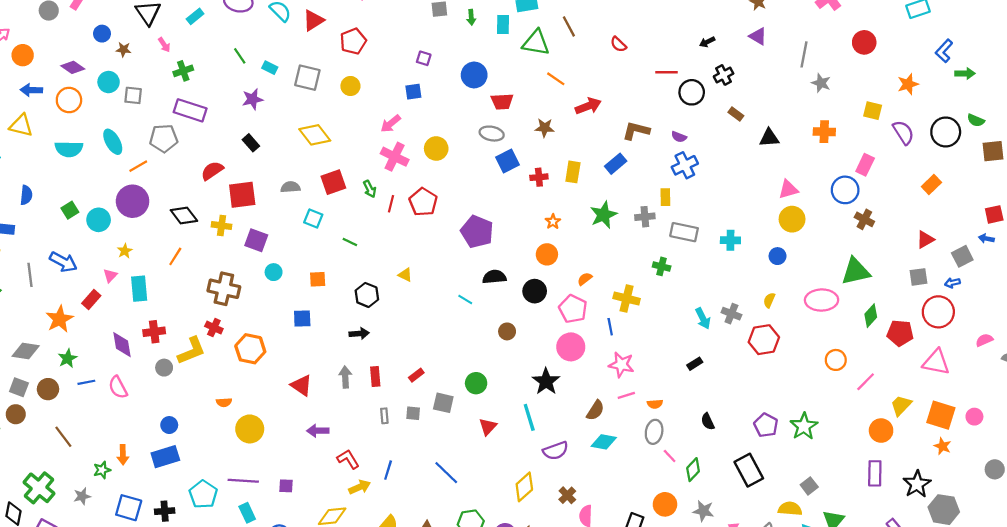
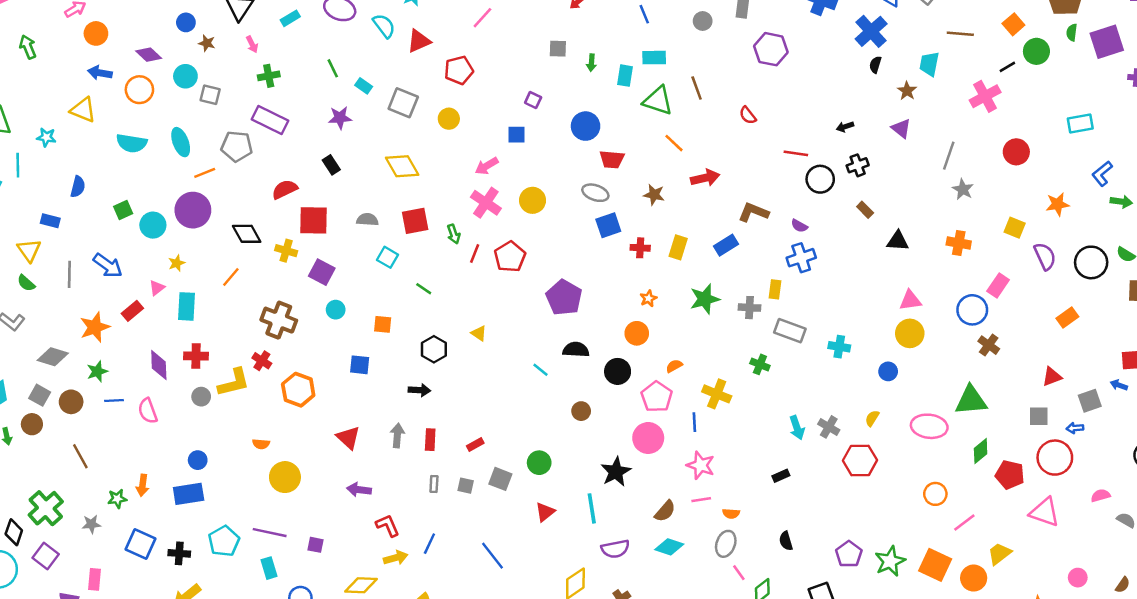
orange square: (941, 415) -> (935, 565), moved

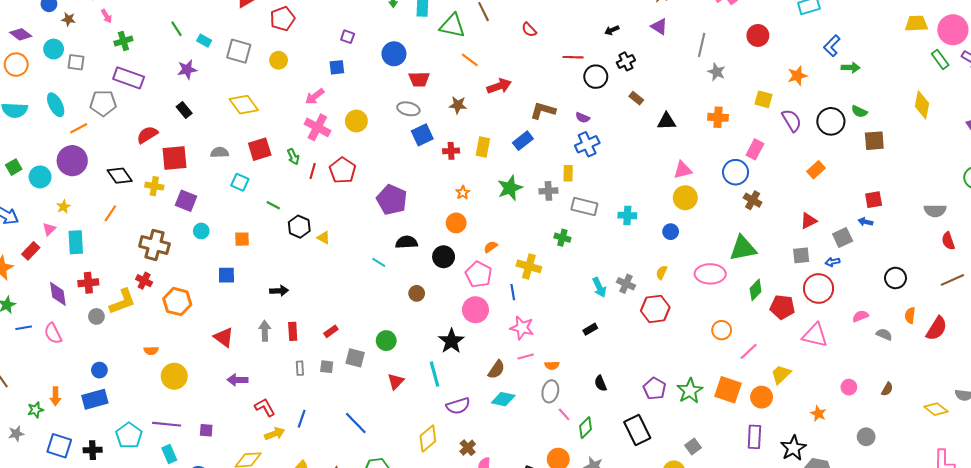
black hexagon: (434, 349) -> (299, 227), moved

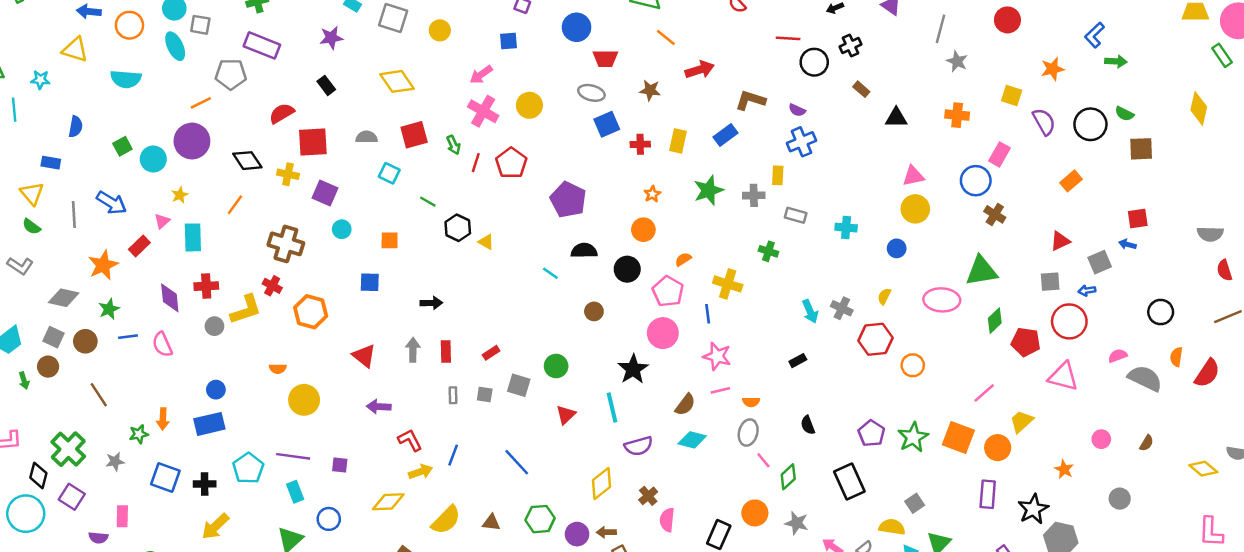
cyan ellipse: (56, 105) -> (175, 46), moved
gray rectangle: (584, 206) -> (796, 215), size x0.7
orange circle: (722, 330) -> (913, 365), moved
gray semicircle: (884, 334) -> (1145, 378), size x1.8

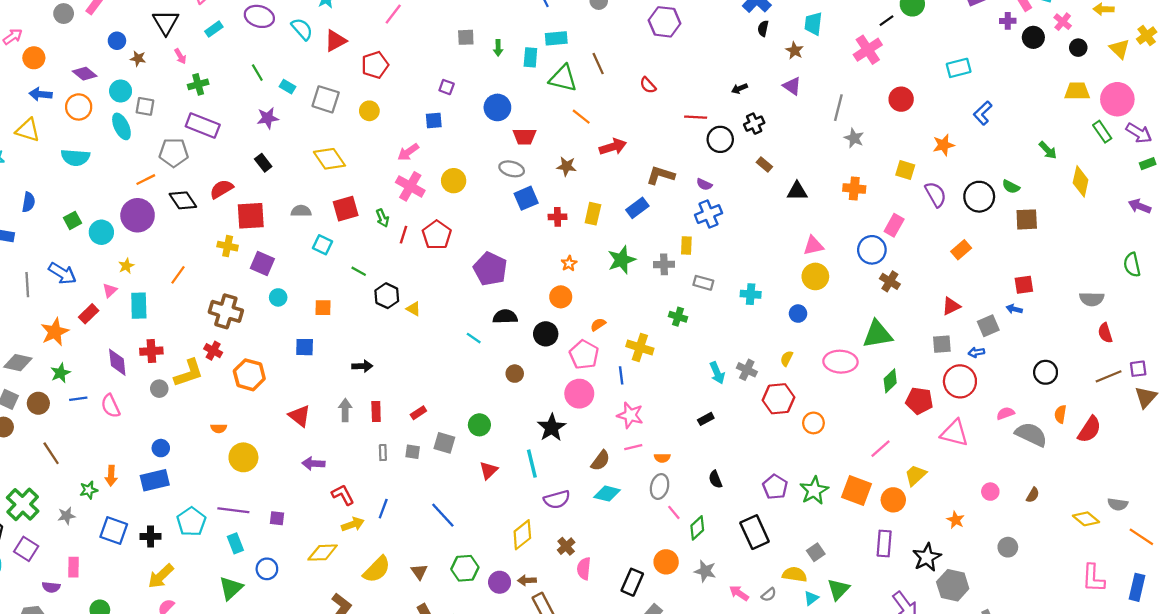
green arrow: (1116, 61) -> (1048, 150), moved, turned 42
black diamond: (247, 161) -> (183, 200), moved
brown triangle: (491, 523) -> (419, 572), turned 48

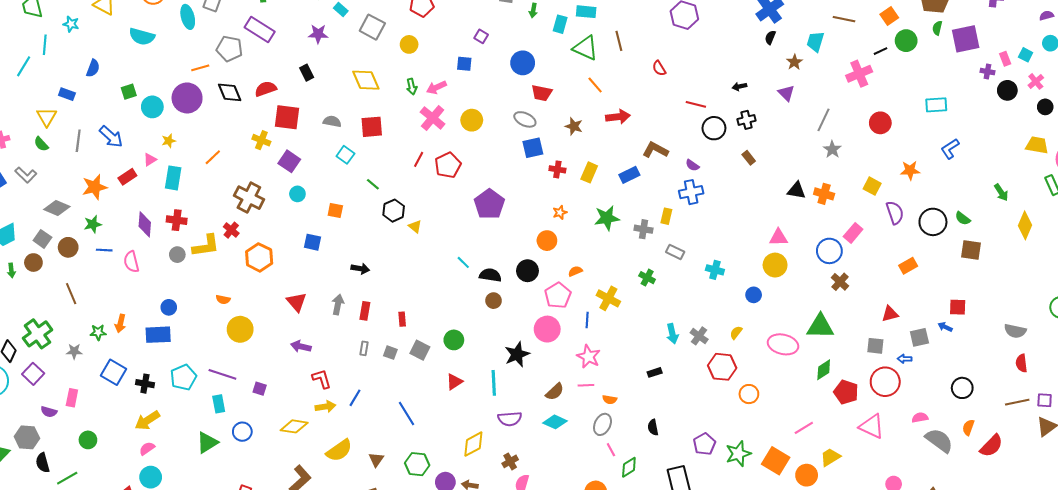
black triangle: (797, 191) -> (796, 190), moved
green arrow: (382, 218) -> (412, 86), moved
black semicircle: (505, 317) -> (490, 275), moved
red rectangle: (418, 413) -> (402, 319), turned -72

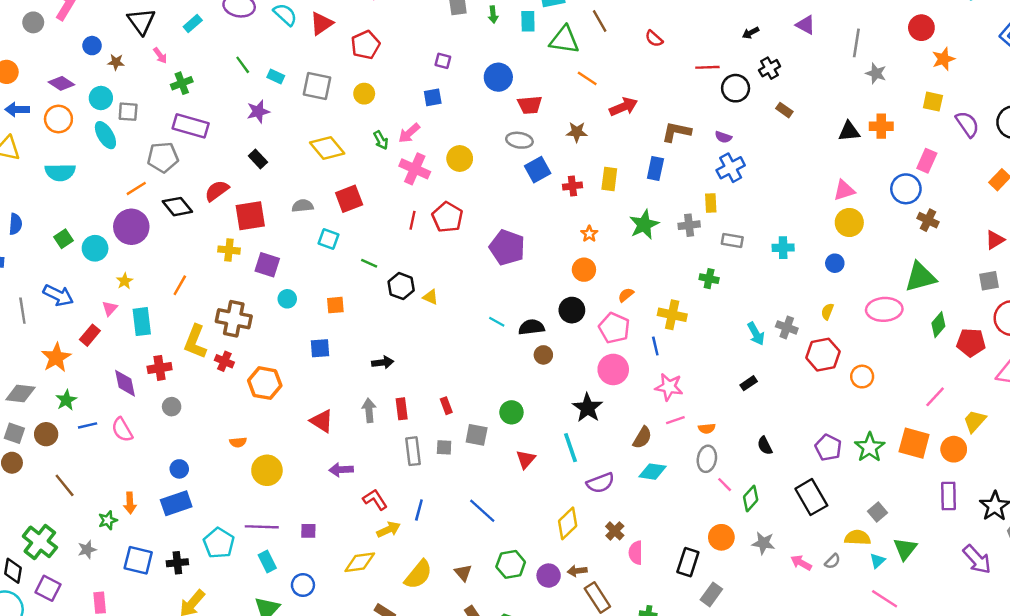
orange star: (910, 170) -> (943, 59), moved
blue rectangle: (629, 175) -> (655, 169), turned -36
yellow L-shape: (206, 246) -> (195, 342), moved, turned 136
gray rectangle: (364, 348) -> (413, 451), size x1.6

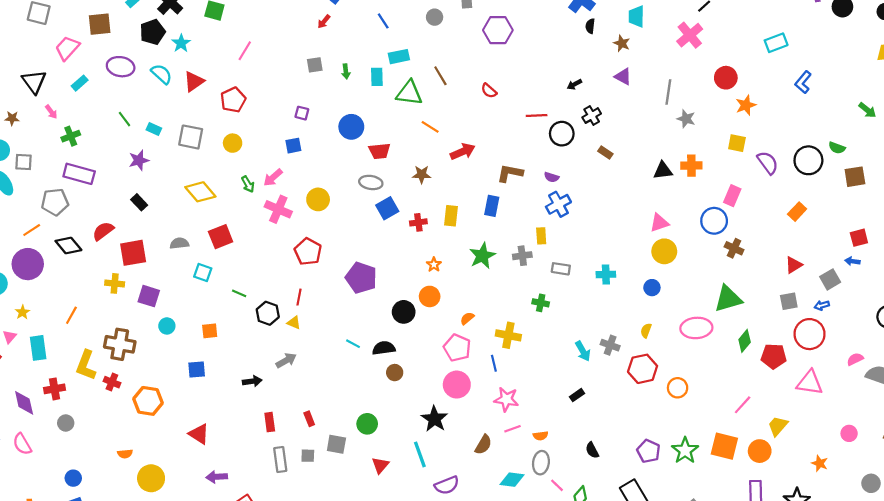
red line: (413, 220) -> (299, 297), moved
black circle: (572, 310) -> (404, 312), moved
gray arrow: (369, 410) -> (286, 360), moved, turned 66
cyan diamond: (653, 472) -> (512, 480), moved

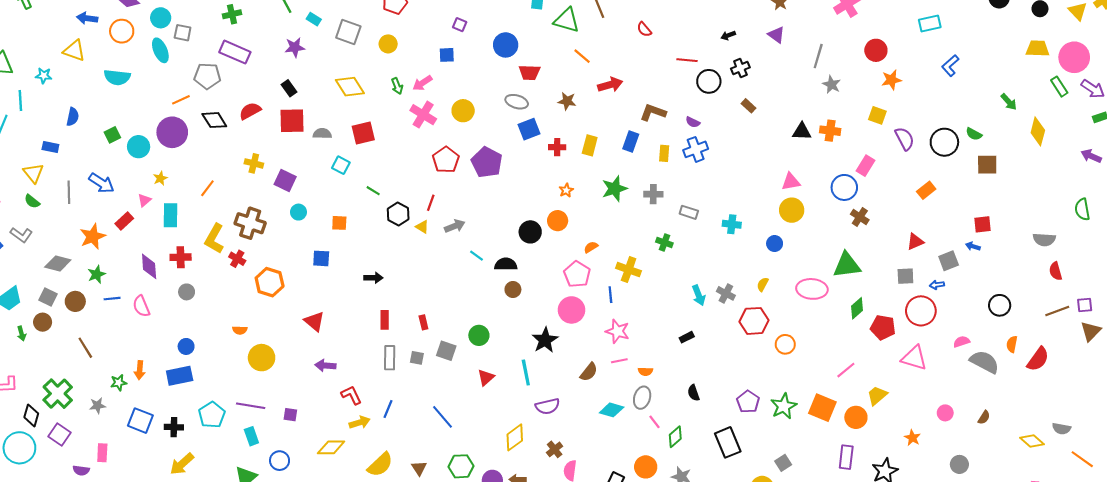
yellow rectangle: (541, 236) -> (664, 153), moved
red square: (133, 253) -> (292, 121), moved
purple pentagon: (361, 278) -> (487, 162), moved
gray arrow: (286, 360) -> (455, 226), moved

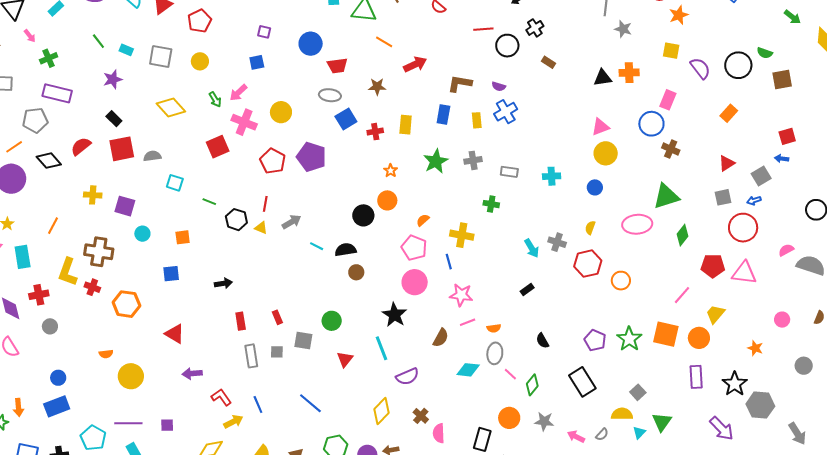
red square: (363, 133) -> (218, 147), moved
red pentagon: (883, 327) -> (713, 266), moved
blue line: (388, 409) -> (258, 404), turned -36

